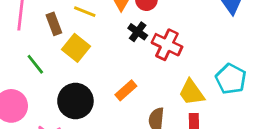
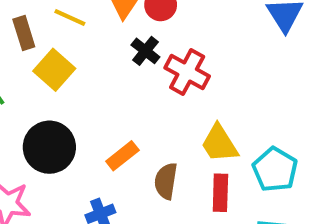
cyan pentagon: (231, 79) -> (275, 170), moved
orange rectangle: (126, 90) -> (122, 156), moved

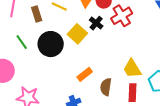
yellow square: (54, 70) -> (77, 34), moved
red cross: (187, 72) -> (122, 16), moved, turned 30
black circle: (49, 147) -> (51, 44), moved

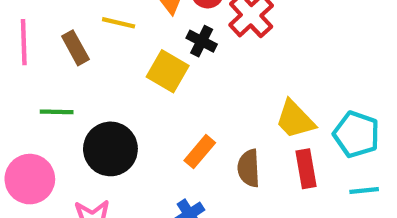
green line: (22, 42) -> (57, 112), turned -42
black circle: (51, 44) -> (110, 149), moved

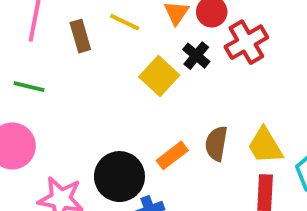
green line: (57, 112) -> (29, 87), moved
black circle: (110, 149) -> (119, 177), moved
brown semicircle: (249, 168) -> (216, 143), moved

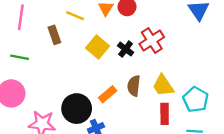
brown rectangle: (80, 36) -> (54, 35), moved
red cross: (246, 42) -> (152, 40), moved
black cross: (196, 56) -> (126, 49), moved

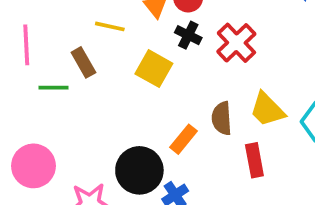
black cross: (126, 49) -> (188, 35), moved
green line: (20, 57) -> (53, 88), moved
red rectangle: (165, 114) -> (254, 160), moved

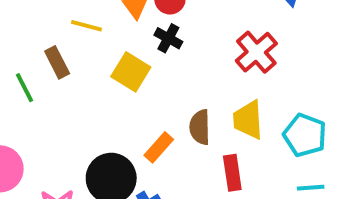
red cross: (236, 43) -> (256, 52), moved
green line: (53, 88) -> (25, 88), turned 60
yellow trapezoid: (267, 109) -> (248, 120), turned 39

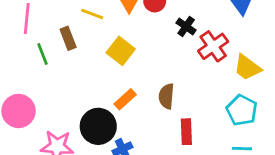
black cross: (168, 38) -> (186, 26), moved
yellow trapezoid: (248, 120) -> (247, 68), moved, turned -56
orange rectangle: (159, 147) -> (125, 99), moved

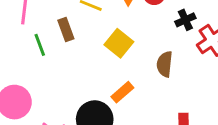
black cross: (186, 26) -> (185, 20), turned 30
brown semicircle: (166, 96) -> (165, 64), moved

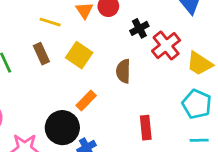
brown rectangle: (66, 29) -> (41, 54), moved

